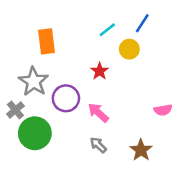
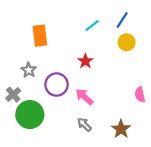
yellow circle: (129, 49) -> (127, 42), moved
gray star: (34, 82) -> (29, 70), size x0.6
pink semicircle: (163, 110) -> (140, 95), turned 88

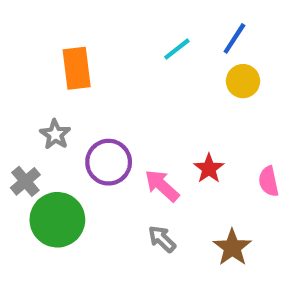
red star: (85, 61) -> (209, 169), moved

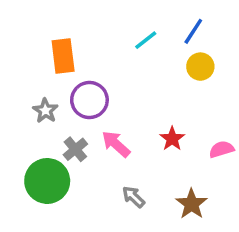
purple circle: (109, 162) -> (89, 100), moved
gray cross: (25, 181) -> (75, 149), moved
pink semicircle: (269, 181) -> (221, 149), turned 85
pink arrow: (162, 186) -> (116, 144), moved

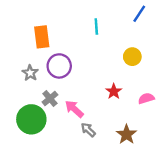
blue line: (193, 31) -> (139, 14), moved
cyan line: (146, 40) -> (96, 26), turned -56
yellow circle: (200, 67) -> (132, 57), moved
pink arrow: (116, 144) -> (74, 109), moved

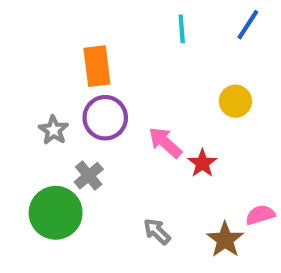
cyan line: (96, 26) -> (182, 29), moved
orange rectangle: (42, 37) -> (97, 66), moved
pink semicircle: (146, 98) -> (260, 215), moved
pink arrow: (74, 109) -> (165, 143), moved

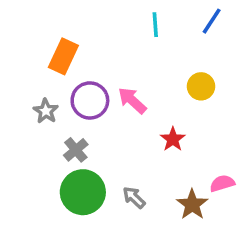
orange rectangle: (97, 66) -> (63, 56), moved, turned 32
pink arrow: (165, 143) -> (132, 100), moved
green circle: (56, 213) -> (83, 192), moved

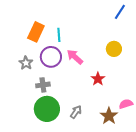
cyan line: (155, 25) -> (59, 35), moved
gray cross: (76, 150) -> (43, 85), turned 32
gray arrow: (134, 197) -> (76, 112), turned 80

